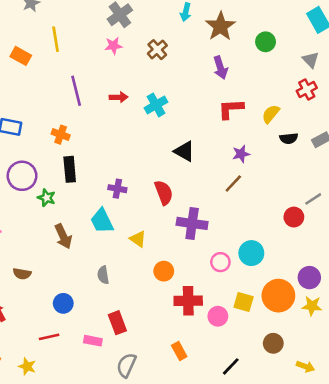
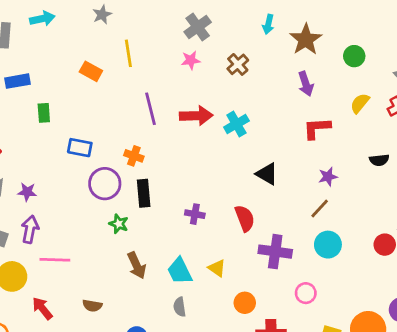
red arrow: (119, 97) -> (196, 116), size x1.6
yellow semicircle: (271, 114) -> (360, 103), moved
purple circle: (22, 176) -> (105, 184), moved
cyan trapezoid: (102, 221) -> (180, 271), moved
cyan circle: (251, 253) -> (328, 245), moved

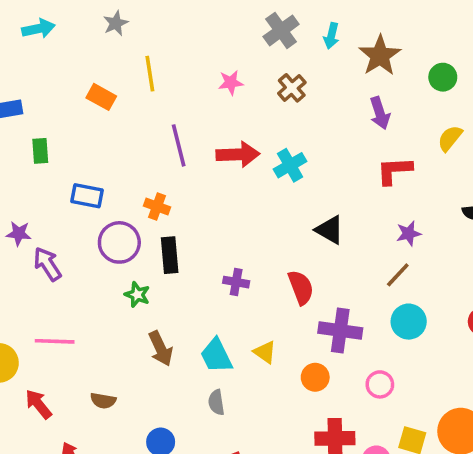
gray cross: (198, 27) -> (281, 30), moved
purple star: (27, 192) -> (19, 233), moved
purple arrow: (30, 229) -> (47, 264), moved, turned -44
orange circle: (245, 303) -> (315, 377), moved

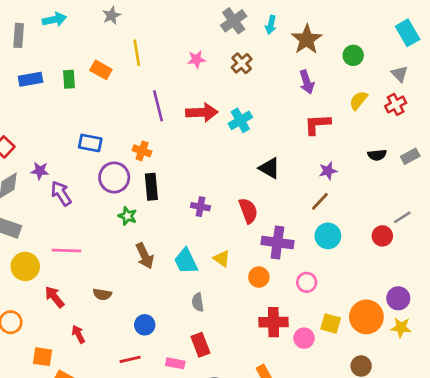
green rectangle: (40, 151) -> (69, 79), moved
gray semicircle: (216, 402) -> (198, 302), moved

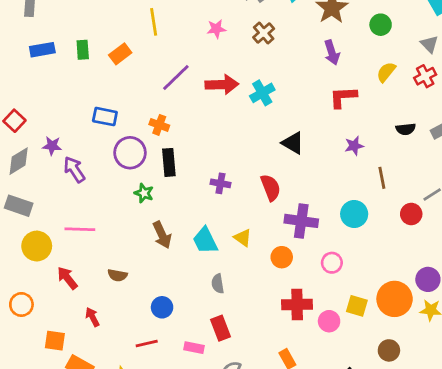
orange rectangle: (101, 70) -> (120, 54), moved, turned -66
purple line: (158, 106) -> (176, 78), turned 60
brown line: (320, 201) -> (382, 178), moved, turned -54

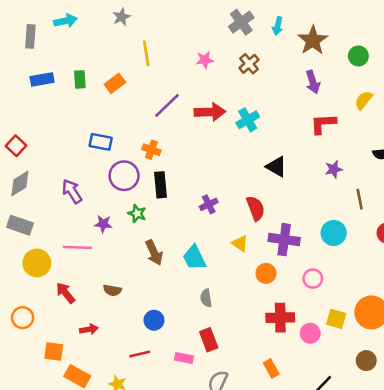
purple star: (52, 146) -> (103, 224), moved
purple cross: (220, 183) -> (209, 204), turned -36
yellow triangle: (243, 238) -> (240, 243), moved
red arrow: (92, 317) -> (89, 329), turned 108

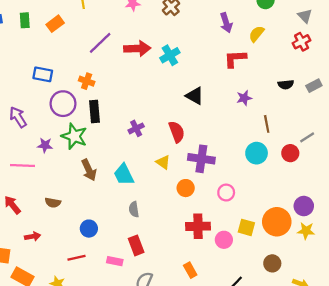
yellow semicircle: (364, 100) -> (257, 34), moved
green star: (137, 213) -> (74, 136), size x1.6
cyan circle: (334, 233) -> (257, 153), moved

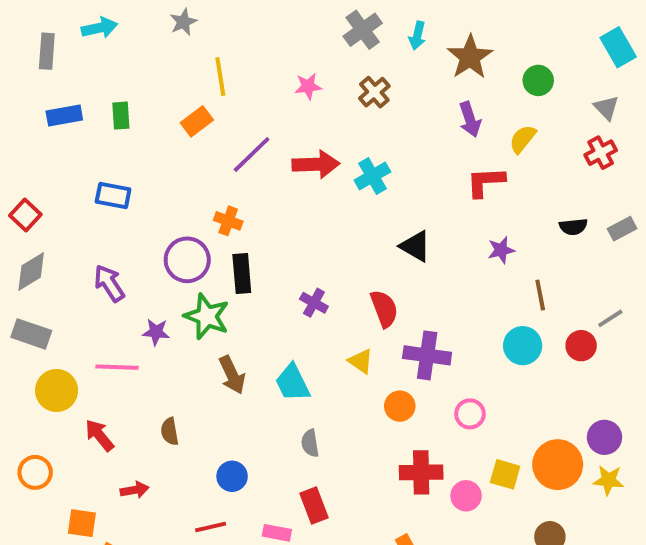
orange rectangle: (55, 24) -> (197, 121), moved
blue rectangle: (43, 74) -> (113, 195), moved
purple cross: (136, 128) -> (314, 303), turned -35
brown semicircle: (53, 203) -> (170, 431), turned 70

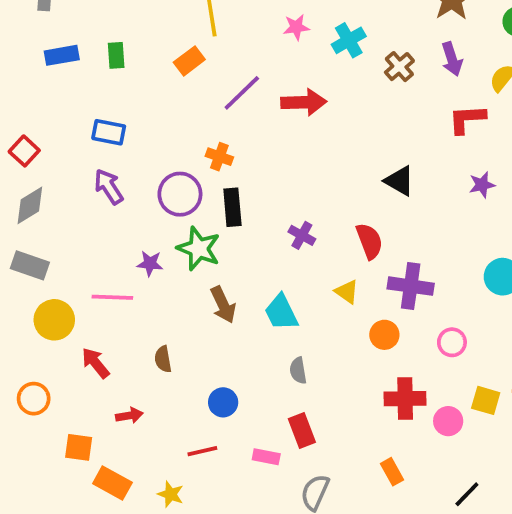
brown cross: (374, 92) -> (399, 67), moved
cyan cross: (372, 176) -> (349, 40), moved
purple arrow: (109, 283) -> (109, 187), moved

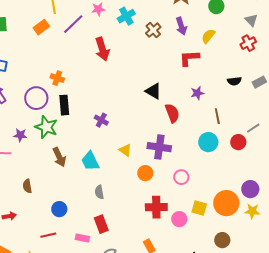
purple line: (242, 93) -> (73, 24), moved
red arrow: (304, 102) -> (102, 49), turned 75
red semicircle: (369, 241) -> (172, 113), moved

